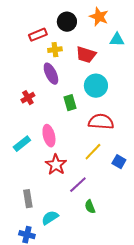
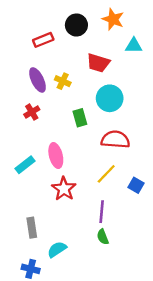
yellow cross: (55, 50) -> (63, 81), moved, turned 32
purple ellipse: (51, 74) -> (38, 80), moved
purple line: (78, 185) -> (102, 212), moved, turned -42

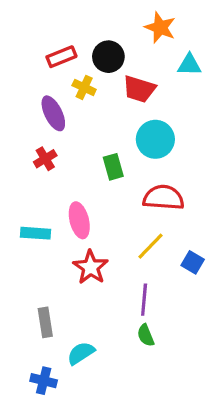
black circle: (76, 25) -> (108, 57), moved
yellow cross: (63, 81) -> (84, 87), moved
cyan rectangle: (25, 165) -> (36, 233), turned 42

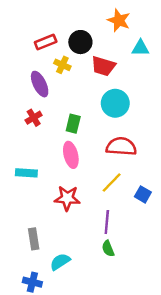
green rectangle: (113, 167) -> (73, 124), moved, turned 30
pink ellipse: (79, 220) -> (71, 155), moved
red star: (91, 267) -> (67, 198), turned -30

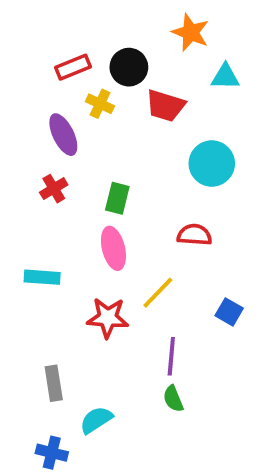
cyan circle: (115, 103) -> (212, 164), moved
red semicircle: (121, 146) -> (194, 235), size x0.7
yellow line: (112, 182) -> (158, 293), moved

